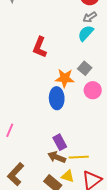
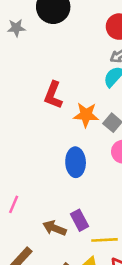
orange star: (65, 78) -> (86, 115), moved
brown arrow: (57, 157) -> (54, 228), moved

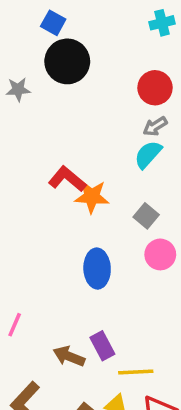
red L-shape: (53, 95) -> (67, 179), turned 108
orange star: (86, 115) -> (92, 197), moved

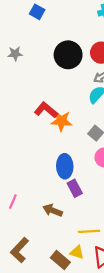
black circle: (67, 61) -> (68, 55), moved
purple rectangle: (102, 346) -> (75, 188), moved
brown arrow: (69, 356) -> (53, 210), moved

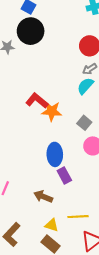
black circle: (68, 55) -> (31, 31), moved
yellow triangle: (77, 252) -> (52, 225), moved

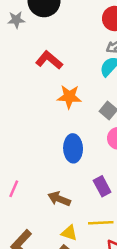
red L-shape: (37, 101) -> (49, 60), moved
purple rectangle: (64, 175) -> (102, 186), moved

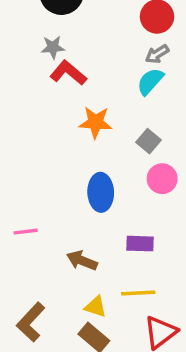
gray star: (16, 20) -> (53, 47), moved
purple rectangle: (102, 186) -> (140, 244), turned -60
pink line: (14, 189) -> (26, 232), moved, turned 60

